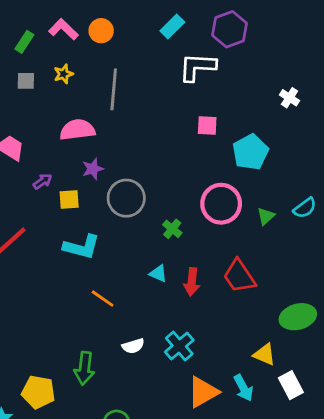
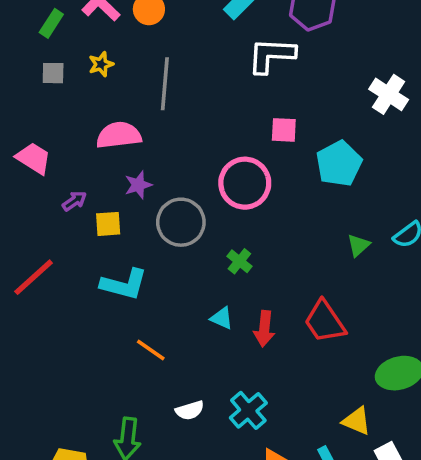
white cross: (289, 98) -> (389, 94), size x1.5
pink circle: (221, 204) -> (245, 183), moved

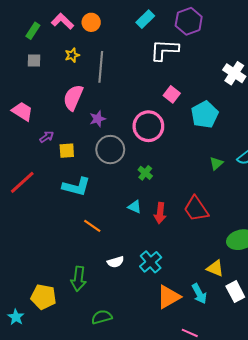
yellow star: (101, 64) -> (72, 55), moved
pink square: (284, 130) -> (172, 94), turned 35
pink semicircle: (119, 135) -> (73, 98), turned -60
purple star: (138, 185) -> (98, 119), moved

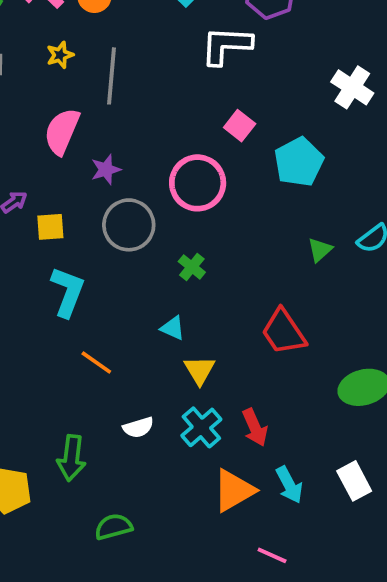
cyan L-shape: (76, 187) -> (68, 292), turned -84
red arrow: (160, 213) -> (255, 427), moved, turned -30
yellow triangle: (215, 268) -> (199, 370), moved, turned 36

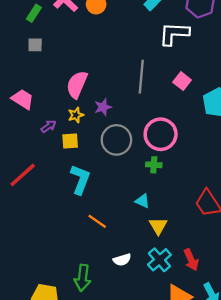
yellow star: (60, 55) -> (76, 115), moved
gray line: (112, 76) -> (141, 77), moved
pink circle: (198, 183) -> (161, 134), moved
green cross: (192, 267) -> (154, 165), turned -35

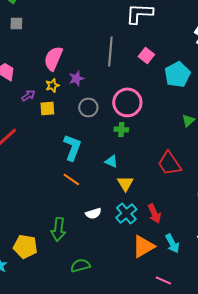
gray circle: (116, 140) -> (88, 107), size x0.7
cyan L-shape: (80, 179) -> (72, 147), moved

